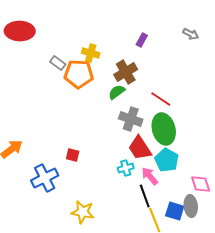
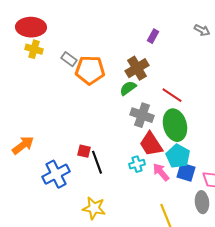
yellow cross: (91, 53) -> (34, 49), moved
black line: (145, 196) -> (97, 162), moved
blue square: (175, 211) -> (186, 172), moved

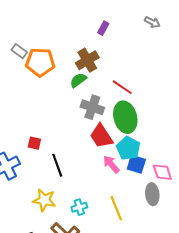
black line: (97, 162) -> (57, 165), moved
cyan cross: (137, 164) -> (79, 207), moved

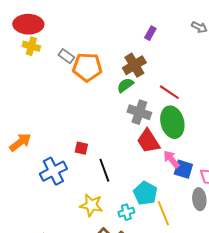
cyan pentagon: (128, 148) -> (145, 193), moved
pink arrow: (111, 164) -> (171, 159), moved

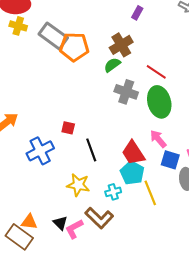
gray rectangle: (66, 56) -> (53, 36), size x1.8
red trapezoid: (148, 141) -> (133, 153), moved
blue square: (183, 169) -> (170, 160), moved

